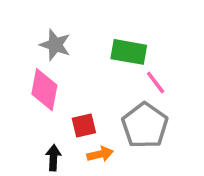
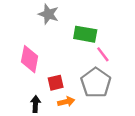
gray star: (55, 45) -> (48, 14), moved

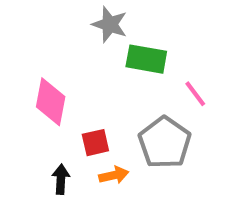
gray star: (48, 14) -> (110, 24), moved
pink line: (103, 54) -> (195, 94), moved

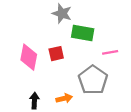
pink line: (195, 94) -> (110, 52), turned -63
red square: (95, 143) -> (56, 54), moved

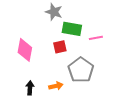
pink line: (110, 52) -> (96, 38), moved
red square: (56, 54) -> (60, 47), moved

